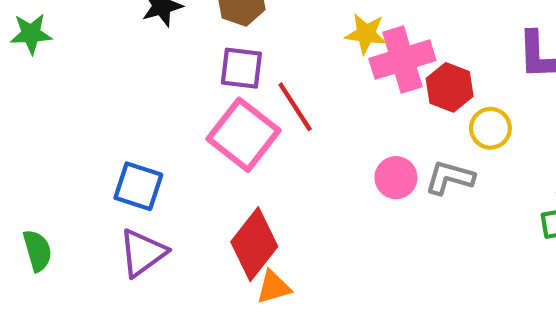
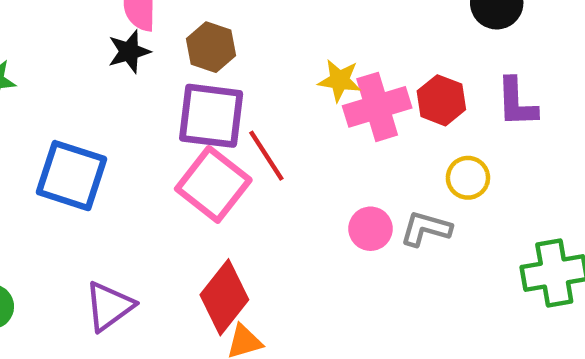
purple square: (241, 68) -> (211, 116), size x1.5
red hexagon: (450, 87) -> (441, 100), moved
blue square: (138, 186) -> (72, 176), moved, size x1.4

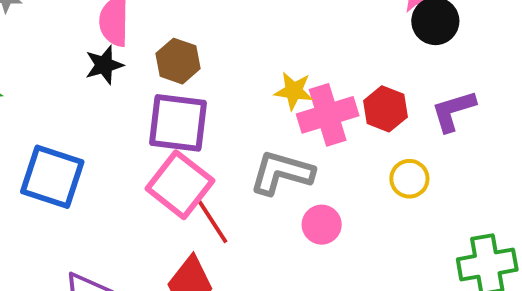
purple L-shape: (517, 102) -> (453, 111), turned 75
red line: (266, 156) -> (212, 221), moved
gray L-shape: (426, 229) -> (282, 173), moved, size x1.4

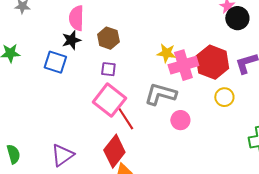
red hexagon: (385, 109) -> (212, 62), size x1.5
purple square: (178, 123) -> (108, 69), size x0.5
blue square: (52, 177) -> (55, 62), moved, size x0.7

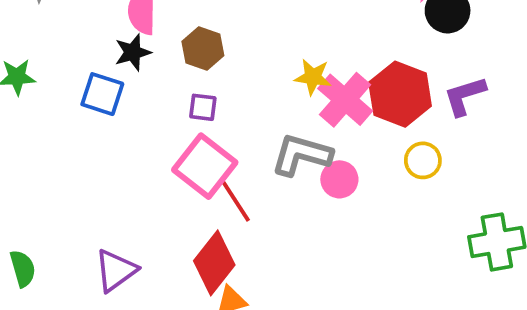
pink cross: (183, 65) -> (345, 100), turned -32
pink circle: (180, 120) -> (339, 179), moved

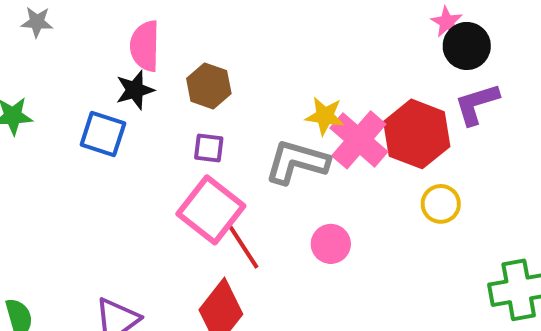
purple L-shape: (465, 96) -> (477, 104), moved
gray L-shape: (301, 155) -> (297, 162), moved
pink circle: (339, 179) -> (331, 244), moved

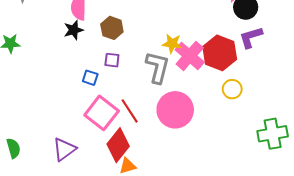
blue square: (103, 134) -> (90, 78), moved, size x0.7
gray L-shape: (297, 162) -> (158, 67), turned 88
pink square: (211, 210) -> (102, 113), moved
pink circle: (331, 244) -> (175, 110), size x1.8

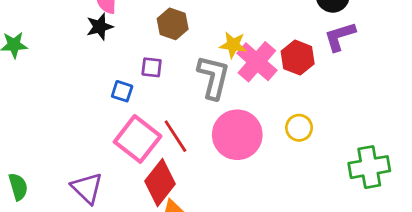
brown hexagon: (112, 28) -> (173, 24), moved
red hexagon: (220, 53) -> (298, 58), size x0.7
yellow circle: (232, 89) -> (299, 128), moved
purple triangle: (64, 149) -> (87, 188), turned -40

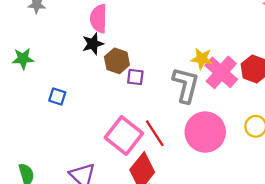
brown hexagon: (173, 24) -> (117, 61), moved
blue square: (122, 91) -> (57, 97), moved

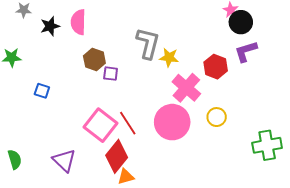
black star: (93, 44) -> (50, 26), moved
pink cross: (221, 72) -> (186, 88), moved
gray L-shape: (186, 85) -> (148, 43), moved

